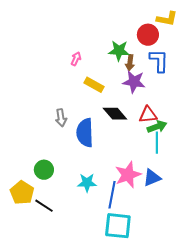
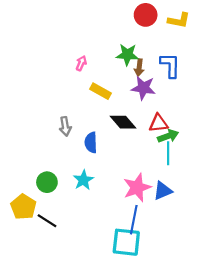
red circle: (148, 35) -> (146, 15), moved
blue semicircle: (85, 133) -> (91, 143), size x0.7
cyan star: (87, 183) -> (83, 180), moved, turned -30
blue line: (112, 195) -> (134, 220), moved

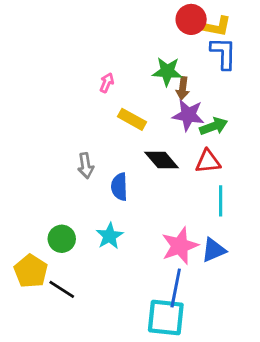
yellow L-shape: (179, 20) -> (216, 26), moved
blue L-shape: (170, 65) -> (223, 53), moved
green arrow: (168, 136) -> (214, 126), moved

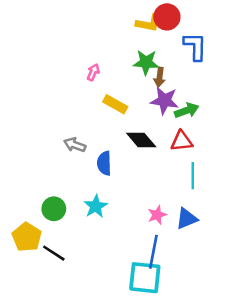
yellow L-shape: (216, 26) -> (148, 23), moved
gray arrow: (86, 166) -> (75, 145), turned 120
pink star: (180, 246) -> (157, 215), size x0.6

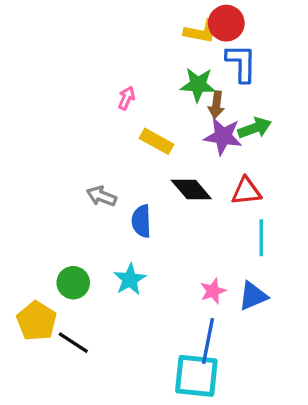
blue L-shape: (195, 46) -> (241, 63), moved
green arrow: (187, 110) -> (255, 128), moved

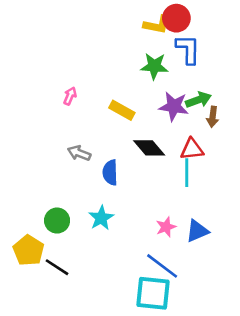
pink arrow: (126, 98) -> (70, 96), moved
brown arrow: (216, 105) -> (213, 117), moved
cyan line: (261, 238) -> (187, 173), moved
blue line: (208, 341) -> (162, 266), turned -64

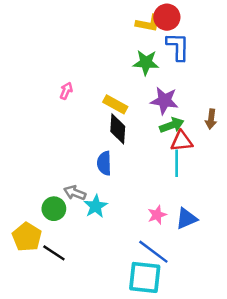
green arrow: (198, 100) -> (172, 125), moved
brown arrow: (213, 117) -> (211, 119), moved
black diamond: (149, 148) -> (118, 129), moved, turned 44
gray arrow: (79, 153) -> (75, 193), moved

